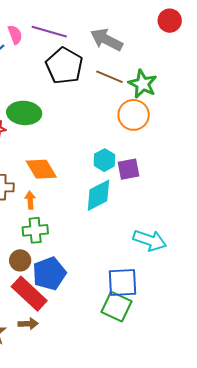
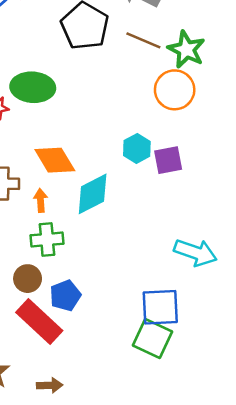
cyan diamond: (98, 195) -> (93, 194), moved
blue pentagon: (49, 274) -> (65, 295), size x0.7
brown arrow: (28, 324) -> (50, 385), moved

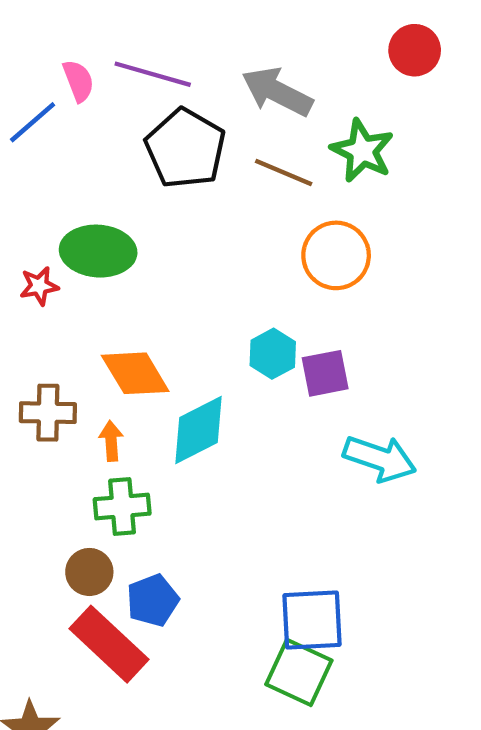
green star: (186, 50) -> (362, 151), moved
cyan arrow: (195, 253) -> (380, 458), moved

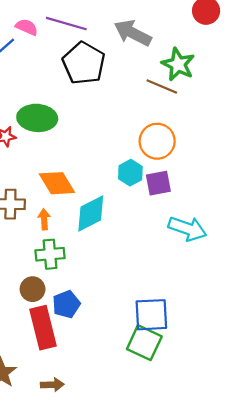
pink semicircle: (78, 81) -> (27, 27), turned -45
brown line: (284, 172) -> (162, 86), moved
orange circle: (336, 255) -> (157, 141), moved
red rectangle: (109, 644) -> (43, 328), turned 33

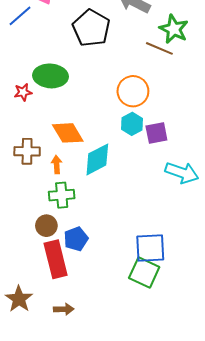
orange circle: (157, 141) -> (133, 91), moved

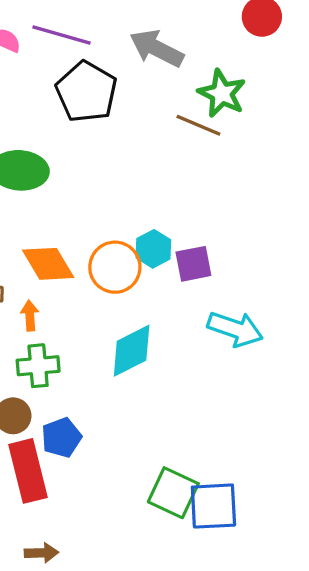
orange circle: (133, 91) -> (115, 267), moved
cyan diamond: (97, 159) -> (132, 351), moved
blue square: (150, 248) -> (213, 506), moved

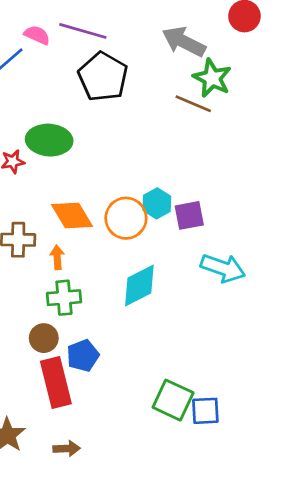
gray arrow: (157, 48) -> (184, 42), moved
blue square: (213, 506) -> (205, 411), size x0.7

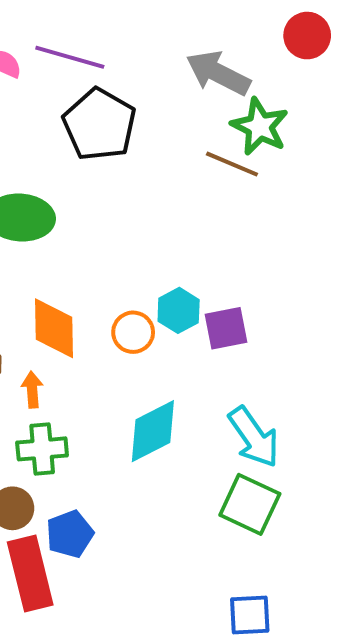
orange diamond: (72, 215) -> (54, 328), turned 30
orange circle: (126, 218) -> (133, 332), size x0.7
cyan arrow: (223, 268) -> (254, 437), moved, turned 36
green square: (173, 400) -> (250, 504), moved

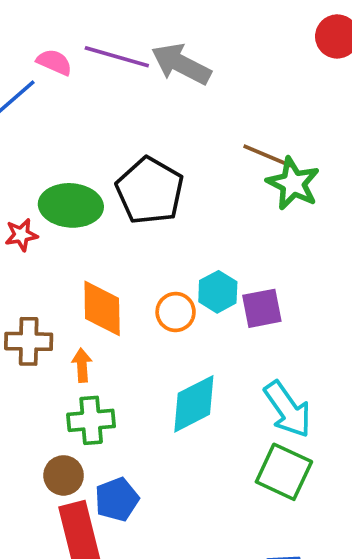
gray arrow: (218, 73) -> (181, 64), moved
black pentagon: (99, 125) -> (150, 191), moved
green star: (260, 127) -> (293, 183), moved

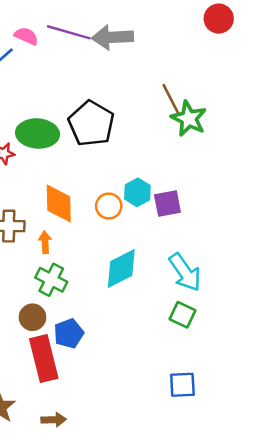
gray arrow: (181, 64) -> (112, 37), turned -30
brown line: (267, 156) -> (171, 100), turned 40
green cross: (91, 420) -> (51, 280), turned 32
green square: (284, 472) -> (182, 315), size x0.7

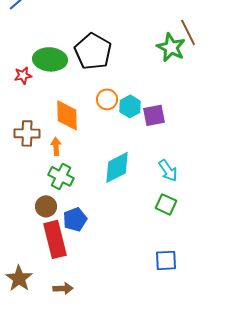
brown line: (171, 100) -> (188, 32), moved
orange circle: (109, 206) -> (107, 99), moved
cyan arrow: (185, 272) -> (168, 170), size x0.7

